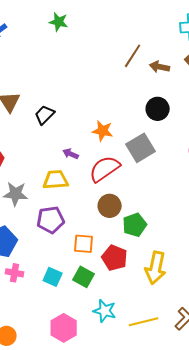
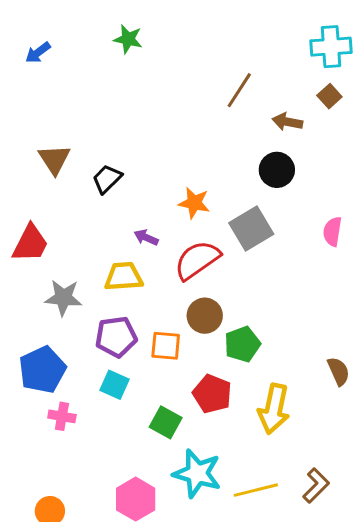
brown arrow: (160, 67) -> (287, 122), moved
orange square: (84, 244) -> (166, 346), moved
cyan square: (53, 277) -> (115, 385), moved
cyan star: (105, 311) -> (197, 473), size x1.4

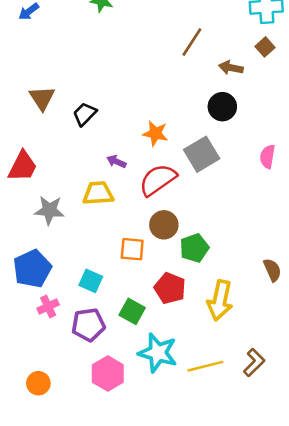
purple pentagon: (116, 337) -> (88, 325), moved
pink cross: (62, 416) -> (48, 306), turned -35

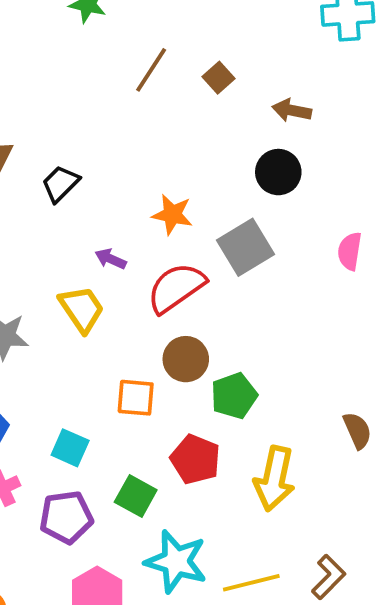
brown line: (192, 42) -> (151, 70), moved
brown square: (265, 47) -> (219, 78), moved
yellow trapezoid: (98, 193) -> (82, 309), turned 60

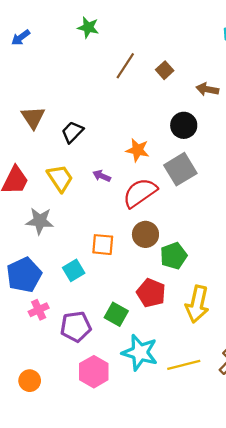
black circle: (278, 172) -> (184, 125), moved
yellow trapezoid: (82, 309) -> (60, 178), moved
orange square: (136, 398) -> (103, 245), moved
cyan square: (70, 448) -> (74, 270), moved, turned 35

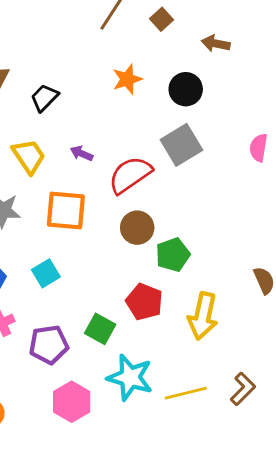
orange star: (138, 150) -> (127, 79), moved, turned -30
orange square: (103, 245) -> (66, 210), moved, size x1.4

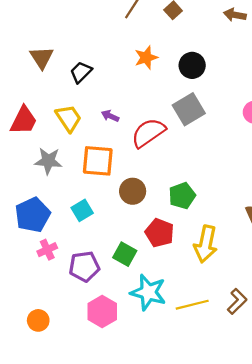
brown arrow: (216, 44) -> (235, 15), moved
brown circle: (137, 228) -> (133, 191), moved

